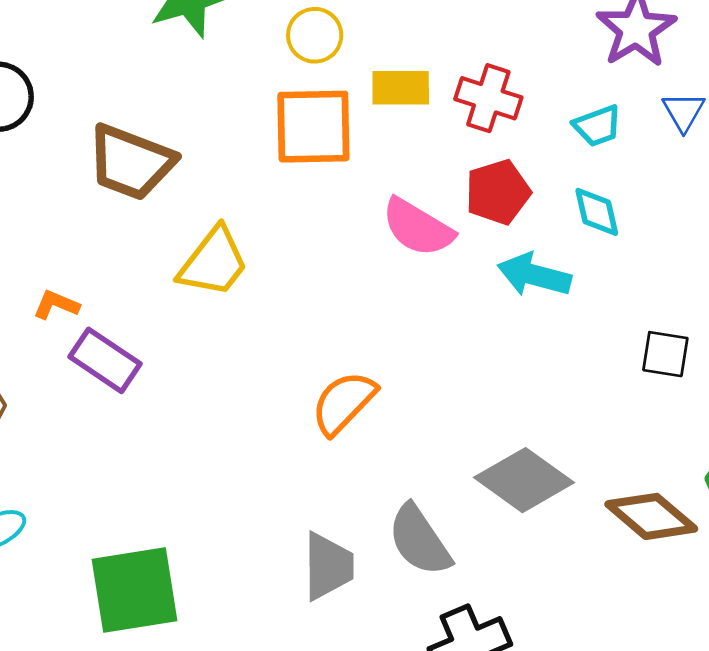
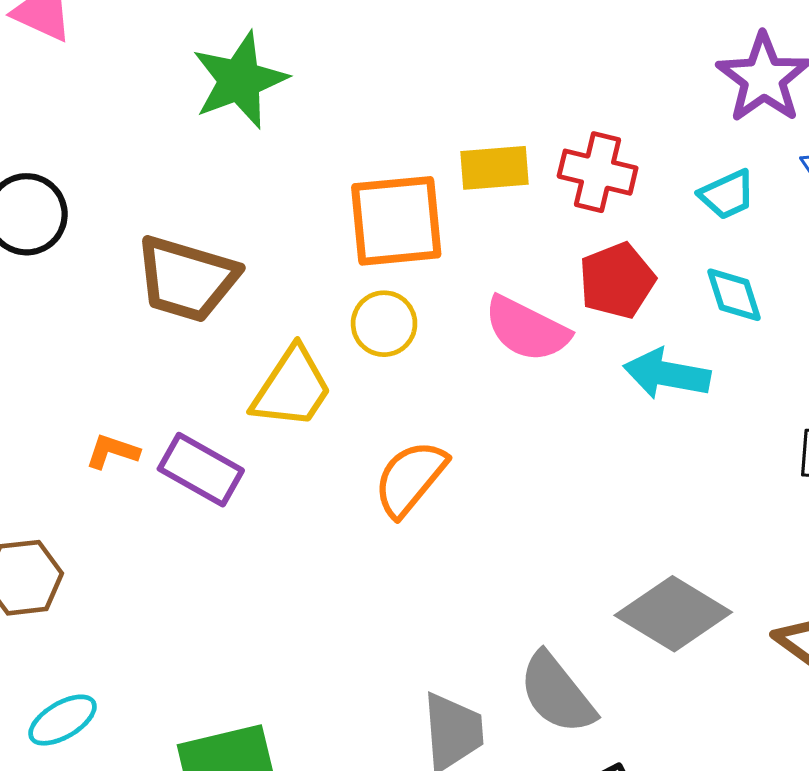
yellow circle: (315, 35) -> (384, 324), moved
purple rectangle: (105, 360) -> (201, 470), moved
orange semicircle: (344, 403) -> (410, 478), moved

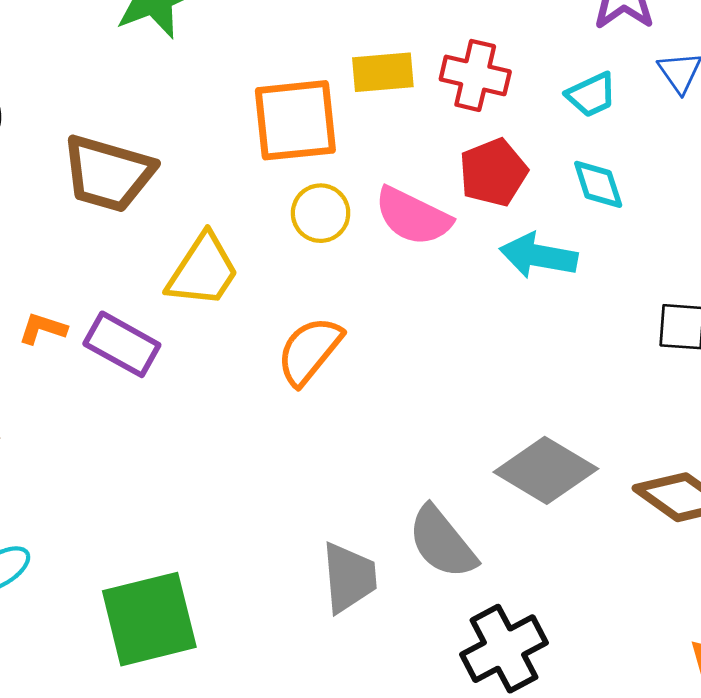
yellow circle: (384, 324) -> (321, 213), moved

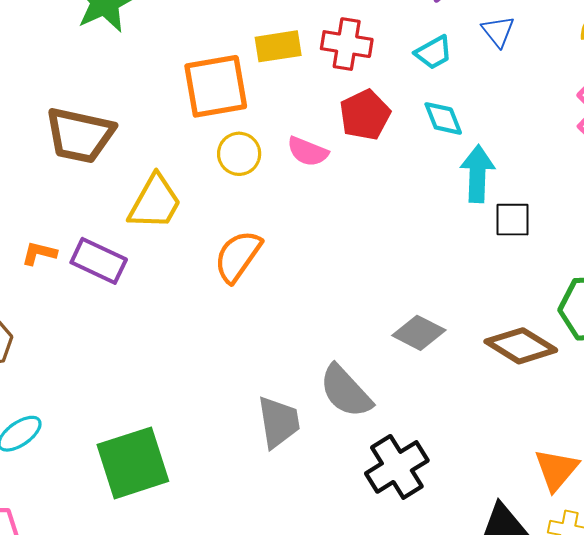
pink semicircle: (413, 216) -> (308, 151), size x0.7
cyan arrow: (539, 256) -> (478, 174), moved, turned 86
gray diamond: (546, 470) -> (419, 333), size x0.7

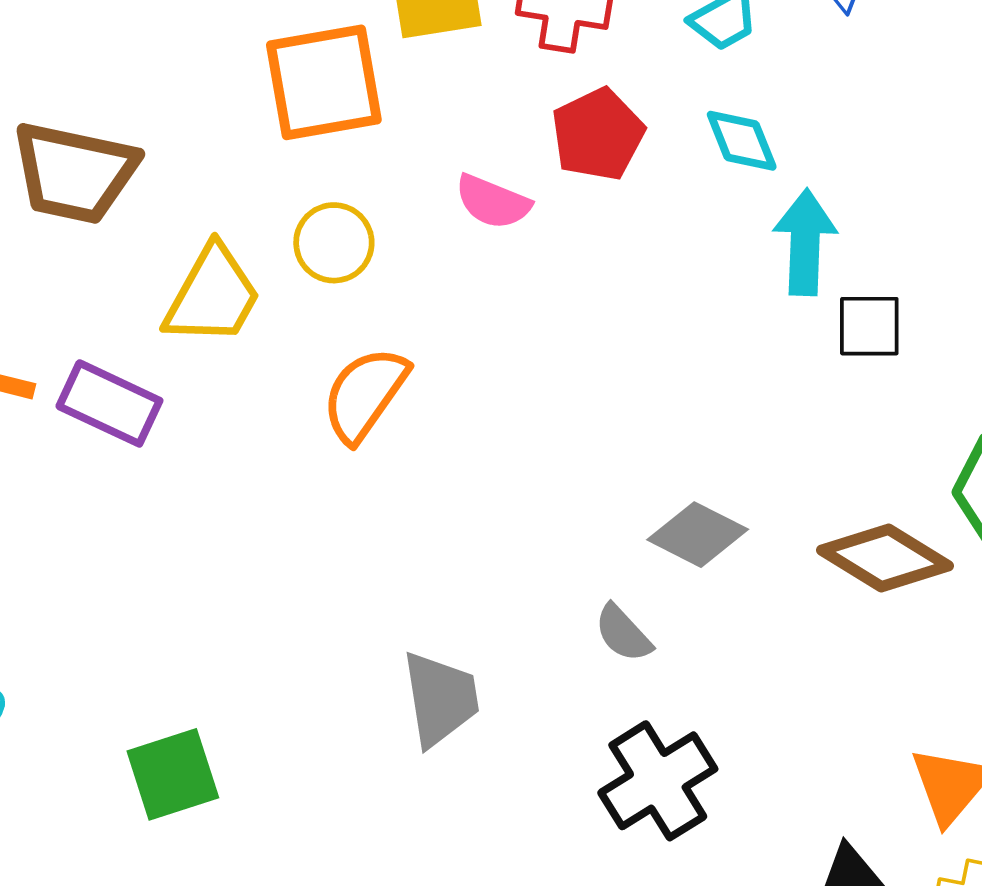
yellow circle: (239, 154) -> (334, 243), moved
gray semicircle: (346, 391) -> (623, 633), moved, size x0.6
green square: (133, 463) -> (173, 774), size x0.7

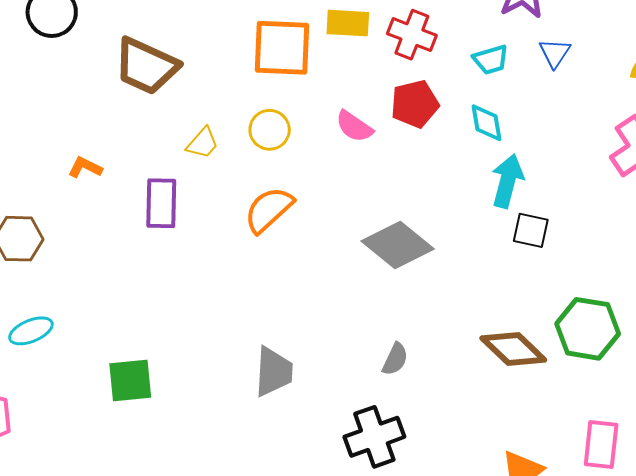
yellow trapezoid: (213, 295) -> (203, 143), size x0.6
purple rectangle: (109, 403) -> (161, 203), moved, turned 54
gray diamond: (698, 535) -> (398, 245), moved, size x1.4
gray semicircle: (623, 633) -> (395, 359), moved, turned -124

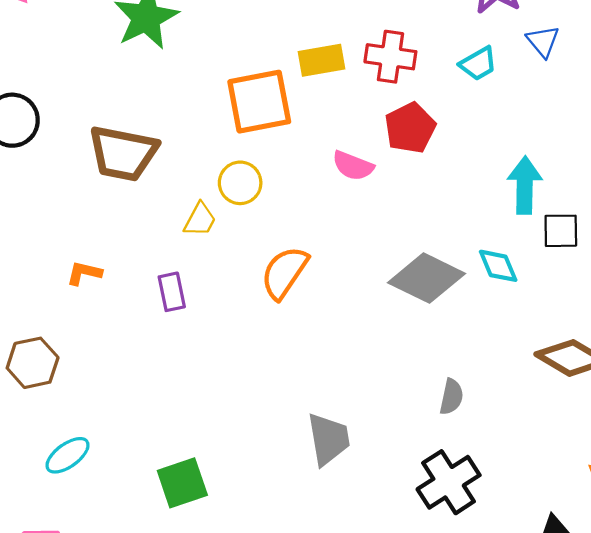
cyan diamond: (487, 123) -> (498, 266), moved
yellow circle: (270, 130) -> (240, 183), moved
purple rectangle: (161, 203) -> (172, 292), size x0.7

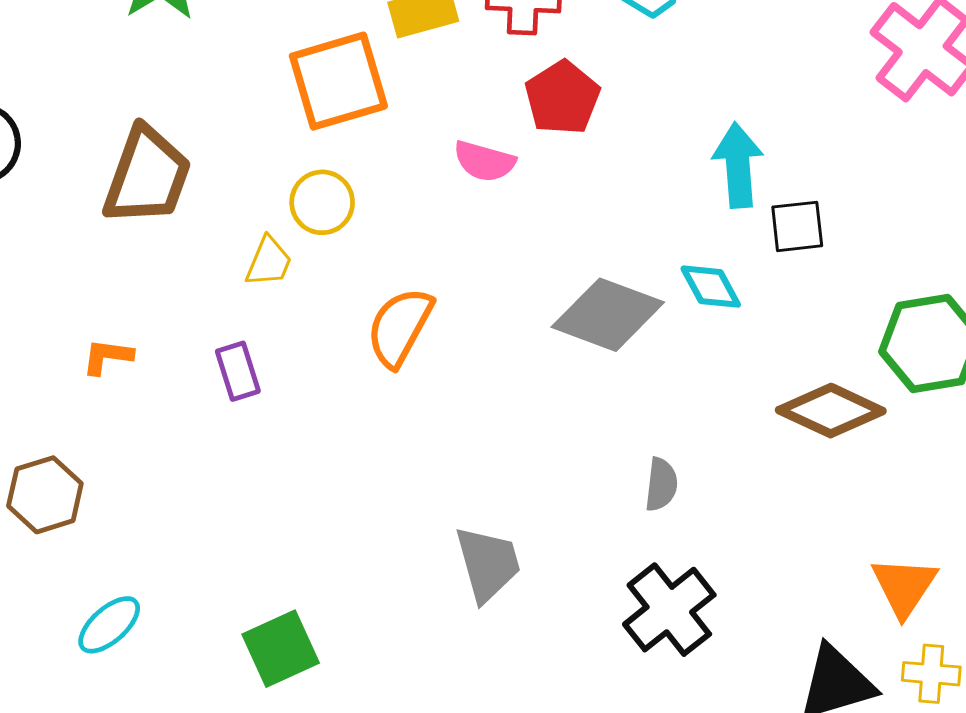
brown trapezoid: (123, 153) -> (147, 176), turned -76

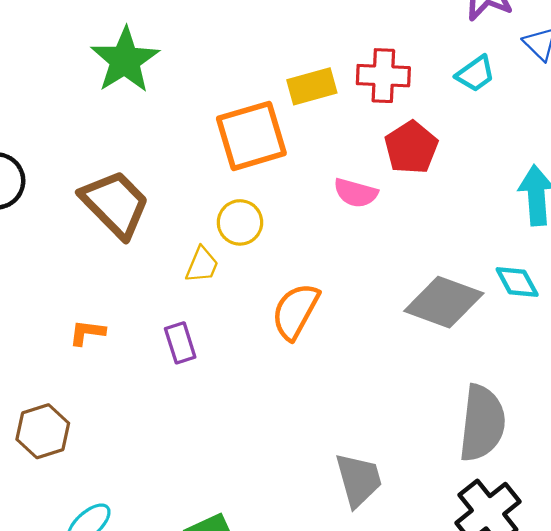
brown trapezoid: (147, 176) -> (115, 204), turned -64
gray semicircle: (661, 484) -> (482, 423), size x2.0

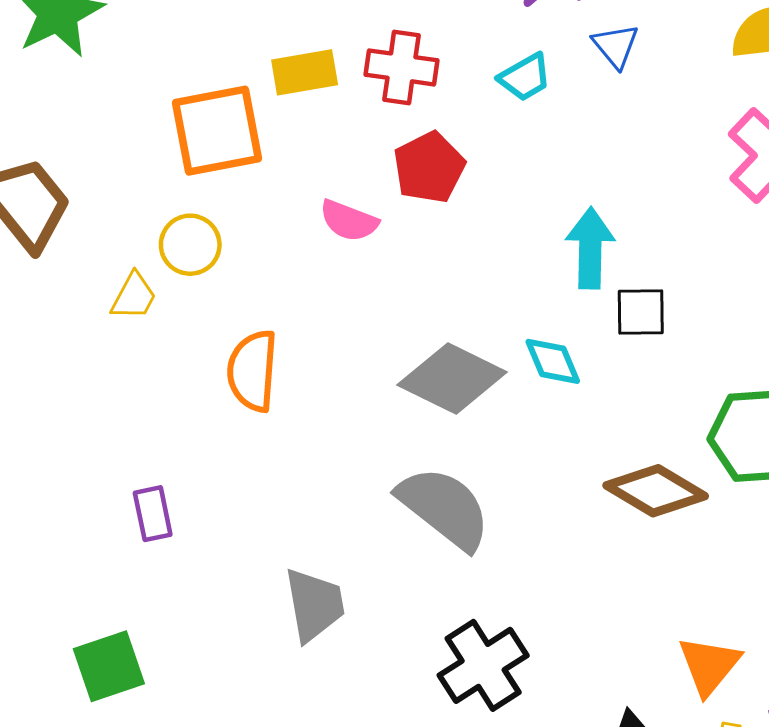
orange semicircle: (295, 311) -> (252, 371), turned -30
purple rectangle: (180, 343) -> (153, 514), moved
gray semicircle: (482, 423) -> (444, 508), moved, turned -64

